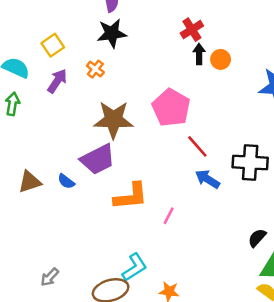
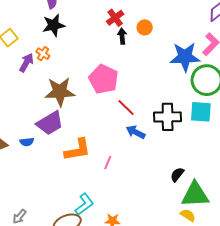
orange circle: (221, 59) -> (145, 27), moved
purple arrow: (57, 81) -> (26, 63), moved
blue semicircle: (66, 181) -> (27, 142), turned -40

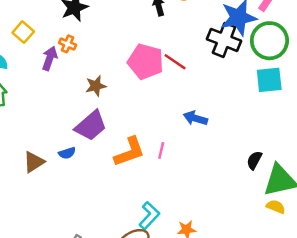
brown star: (60, 92) -> (96, 86), size x0.6
red line: (126, 108) -> (175, 62), moved
black cross: (168, 117) -> (224, 40), moved, turned 32
pink line: (108, 163) -> (161, 150), moved

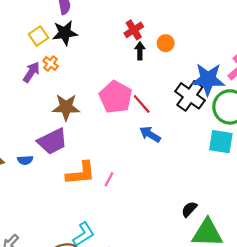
yellow square: (23, 32) -> (39, 36), moved
brown star: (96, 86) -> (66, 107), size x1.4
blue arrow: (195, 118) -> (150, 134), moved

